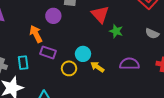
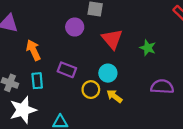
red triangle: (100, 14) -> (112, 39), moved
orange arrow: (36, 34) -> (33, 50), moved
yellow arrow: (97, 67) -> (114, 96), moved

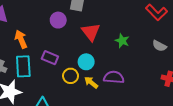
cyan rectangle: (37, 81) -> (23, 66), size x1.5
purple semicircle: (162, 87) -> (114, 77), moved

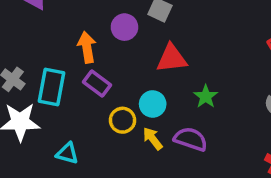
red triangle: (91, 32) -> (172, 58), turned 48
orange arrow: (21, 39) -> (87, 47), moved
green star: (122, 41) -> (206, 96), moved

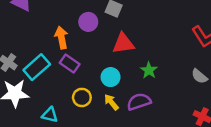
cyan rectangle: (51, 87) -> (37, 67), turned 40
yellow circle: (123, 120) -> (82, 97), moved
purple semicircle: (191, 139) -> (139, 102), turned -35

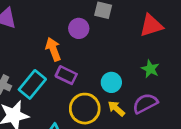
red triangle: (123, 44) -> (151, 25), moved
yellow circle: (82, 97) -> (85, 109), size x1.5

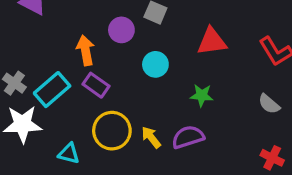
green star: (150, 69) -> (202, 95), turned -30
cyan circle: (111, 82) -> (155, 64), moved

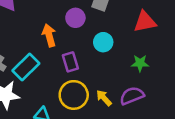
purple rectangle: (96, 85) -> (70, 62), moved, turned 42

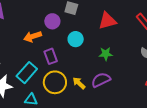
orange arrow: (49, 35) -> (33, 36), turned -90
cyan rectangle: (26, 67) -> (27, 73), moved

